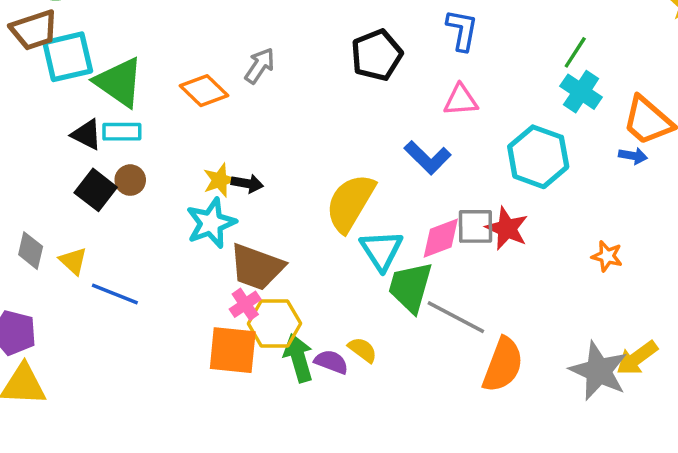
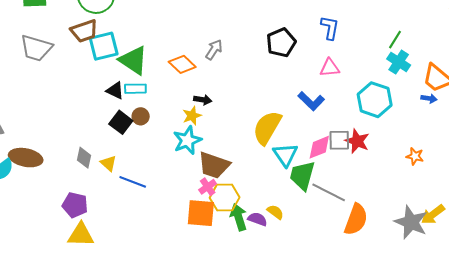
black arrow: (247, 183) -> (203, 100), moved

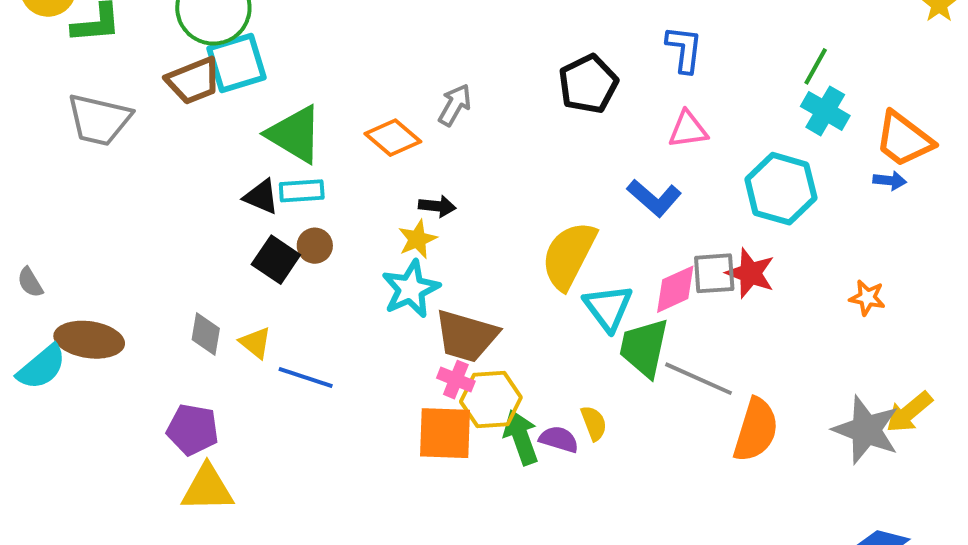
cyan square: (104, 46) -> (236, 63), moved
pink cross: (208, 187) -> (456, 380), turned -30
yellow semicircle: (275, 212) -> (594, 423), turned 36

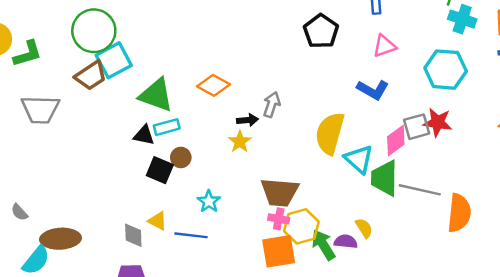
gray arrow: (455, 105) -> (272, 105), moved
cyan star: (411, 289) -> (209, 201), moved, size x0.7
gray diamond: (206, 334) -> (133, 235), moved

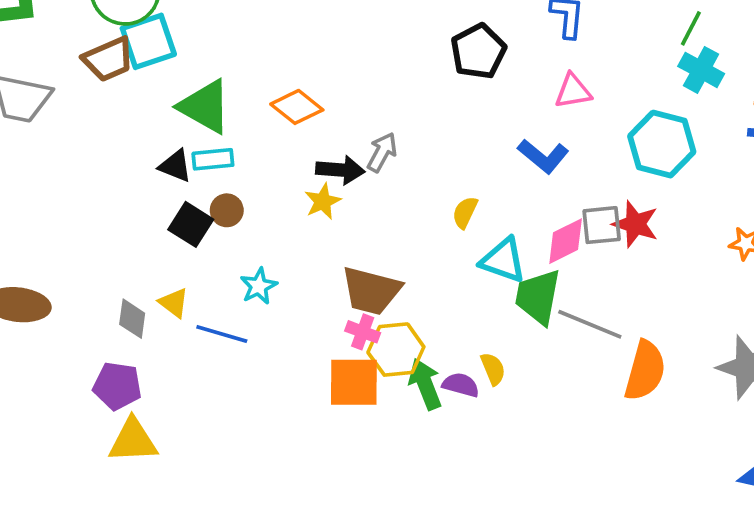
black arrow: (247, 120) -> (340, 170), size x1.4
yellow semicircle: (330, 133) -> (465, 212), size x0.5
cyan triangle: (359, 159) -> (503, 260), turned -32

